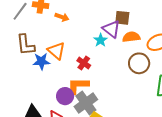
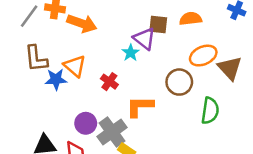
orange arrow: (62, 17) -> (82, 23), size x1.6
orange semicircle: (131, 37) -> (191, 19), moved
orange L-shape: (78, 86) -> (140, 106), moved

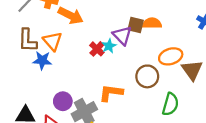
orange semicircle: (191, 19) -> (152, 23), moved
orange triangle: (75, 66) -> (53, 41), moved
red cross: (109, 82) -> (97, 49), moved

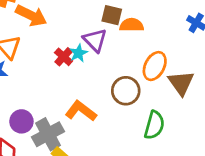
brown square: (136, 25) -> (112, 15), moved
orange ellipse: (171, 56) -> (155, 66), turned -45
orange L-shape: (111, 93) -> (81, 111), turned 30

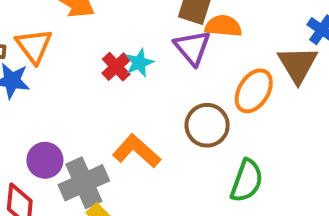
purple triangle: (95, 40) -> (192, 48), moved
brown triangle: (181, 83) -> (298, 64), moved

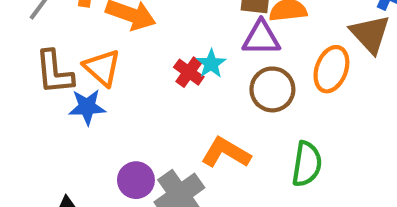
purple triangle: (192, 48) -> (261, 38), turned -39
brown circle: (207, 125) -> (272, 89), moved
green semicircle: (247, 181) -> (307, 164), moved

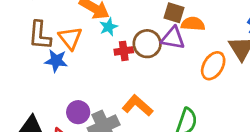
cyan star: (211, 64) -> (109, 27), moved
red cross: (189, 72) -> (124, 51), turned 36
brown circle: (272, 89) -> (147, 44), moved

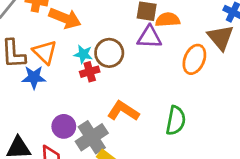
cyan star: (109, 27) -> (83, 54), moved, turned -30
brown circle: (147, 44) -> (109, 53), moved
red cross: (124, 51) -> (90, 72), moved

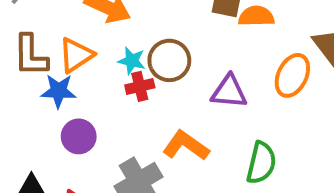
purple triangle: (149, 37) -> (229, 92), moved
orange triangle: (45, 52) -> (76, 55), turned 40
purple circle: (64, 126) -> (79, 136), moved

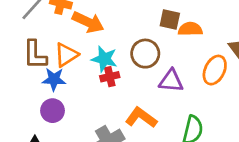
brown circle: (169, 60) -> (145, 54), moved
cyan star: (132, 61) -> (104, 59), size x1.4
purple circle: (79, 136) -> (53, 111), moved

